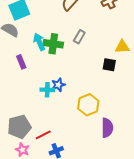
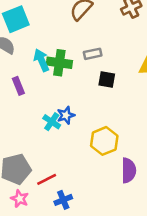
gray rectangle: (79, 37) -> (93, 54), turned 48
black square: (109, 65) -> (107, 79), moved
cyan cross: (47, 90) -> (52, 122), turned 32

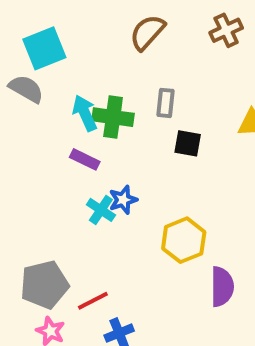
gray rectangle: (93, 54) -> (166, 103), turned -72
purple rectangle: (18, 86) -> (85, 159), moved, turned -42

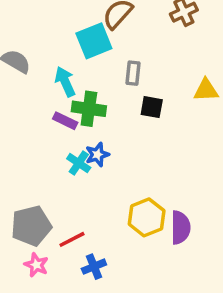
cyan square: (44, 48) -> (94, 41), moved
green cross: (113, 117) -> (89, 109), moved
yellow hexagon: (184, 240) -> (147, 217), moved

